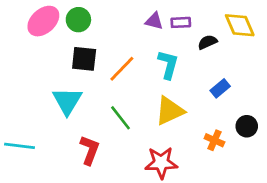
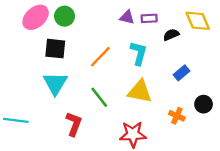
black square: (84, 59) -> (55, 49), moved
yellow triangle: (170, 111) -> (140, 91), turned 36

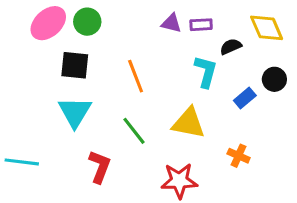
cyan L-shape: (139, 53) -> (206, 71), moved
orange line: (100, 57) -> (136, 76), turned -65
black circle: (204, 104) -> (274, 79), moved

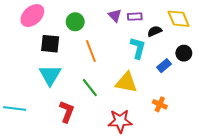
green circle: (87, 22) -> (75, 22), moved
purple triangle: (171, 23) -> (115, 16), turned 32

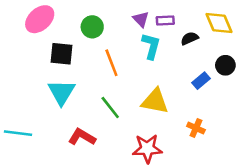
cyan L-shape: (138, 48) -> (151, 46), moved
red L-shape: (67, 112) -> (82, 137), turned -80

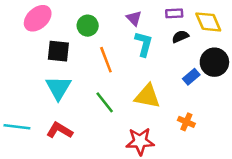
purple rectangle: (165, 20) -> (174, 13), moved
black circle: (225, 65) -> (214, 62), size x1.5
red L-shape: (82, 137) -> (60, 130), moved

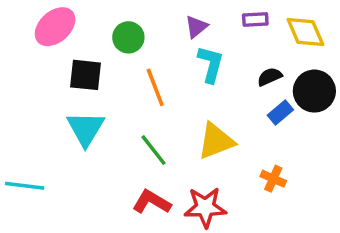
purple triangle: (134, 18) -> (196, 27), turned 35
black semicircle: (180, 37) -> (270, 77), moved
yellow triangle: (147, 96) -> (216, 141), turned -32
red L-shape: (60, 130) -> (152, 202), moved

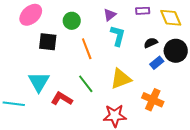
cyan triangle: (85, 129) -> (39, 82), moved
orange cross: (273, 179) -> (153, 100), size x1.5
red L-shape: (152, 202) -> (62, 99), moved

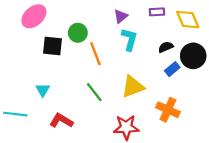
green circle: (72, 21) -> (78, 33), moved
cyan triangle: (39, 82) -> (43, 90), size x0.6
red L-shape: (62, 99) -> (61, 121), moved

